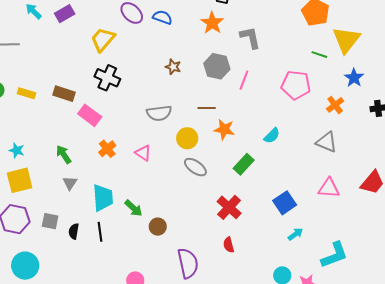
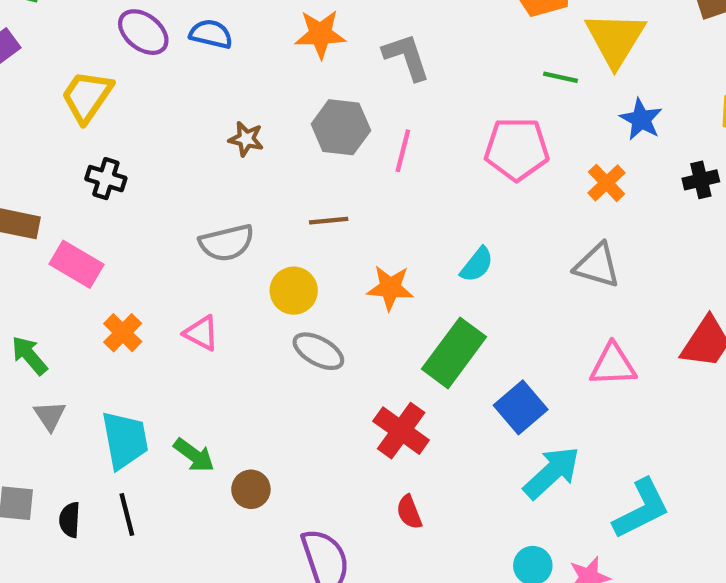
orange star: (212, 23) -> (320, 34), turned -30
black cross: (107, 78) -> (106, 179), size x0.7
orange star: (224, 129) -> (390, 288), moved
green rectangle: (244, 164) -> (454, 353), moved, size x1.4
cyan arrow: (295, 234) -> (552, 473), size x1.8

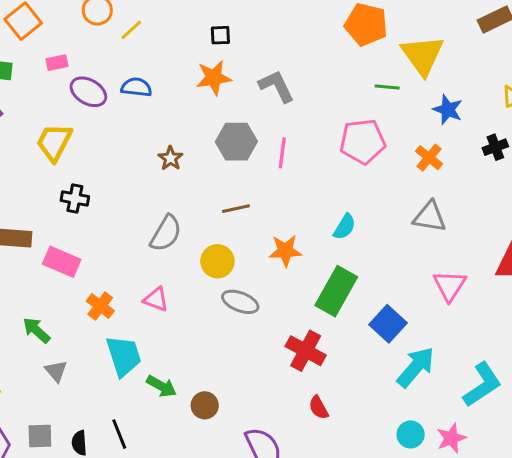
brown star: (246, 139) -> (170, 158), turned 30
gray semicircle: (227, 243) -> (166, 233), turned -39
pink triangle: (613, 365) -> (450, 286), turned -48
cyan trapezoid: (125, 440) -> (124, 356), moved

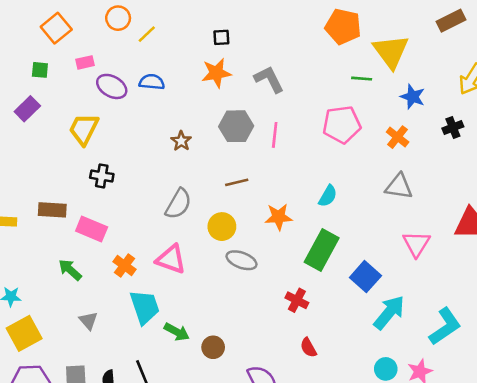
pink triangle: (156, 299) -> (171, 259), size x1.4
green arrow: (36, 330) -> (70, 270), moved
red cross: (306, 351) -> (297, 300), size x0.7

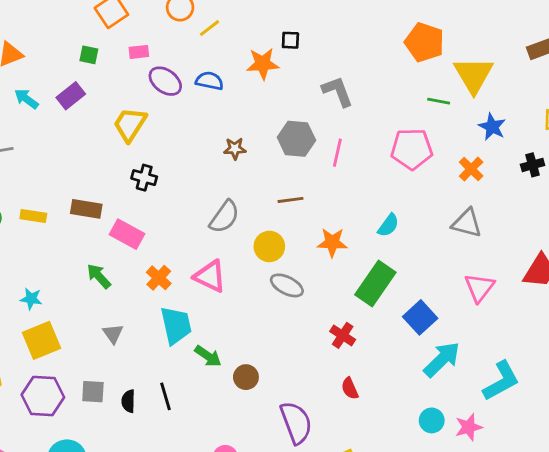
orange star: (216, 73) -> (263, 64), moved
brown star: (181, 141) -> (235, 149), turned 30

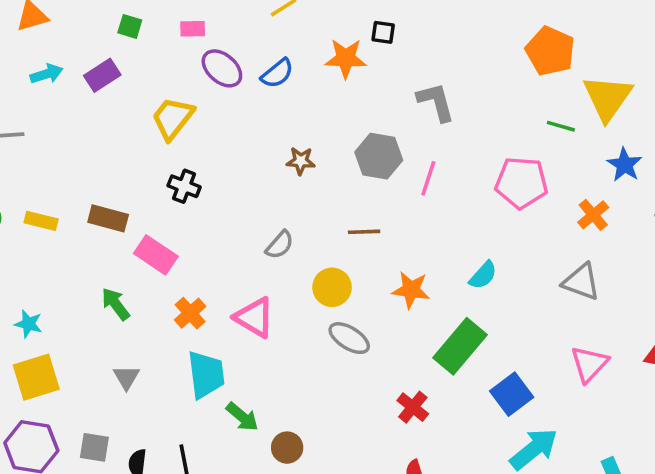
blue semicircle: (209, 81) -> (277, 73), turned 124
cyan arrow: (26, 99) -> (47, 74), turned 120
gray semicircle: (224, 217) -> (280, 245), size x0.7

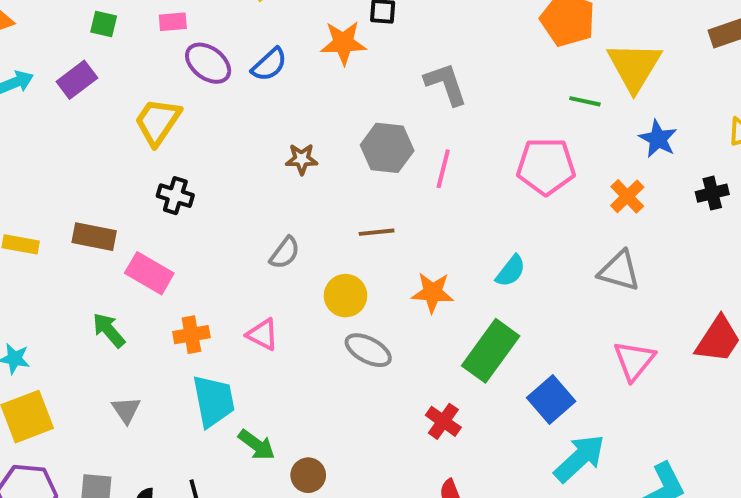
orange cross: (190, 313) -> (191, 335), turned 36
pink triangle: (254, 317) -> (262, 335), size x0.7

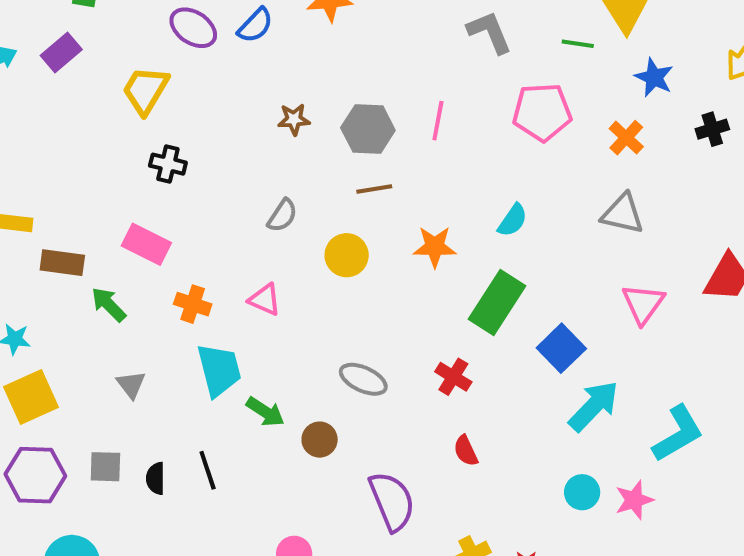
gray L-shape: (446, 84) -> (490, 32), moved
gray hexagon: (387, 148) -> (368, 129), moved
brown rectangle: (94, 237) -> (62, 263), moved
orange cross: (191, 335) -> (193, 304), turned 32
gray ellipse: (368, 350) -> (363, 379), moved

